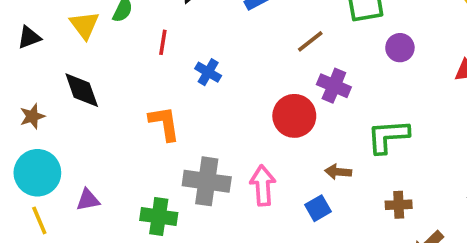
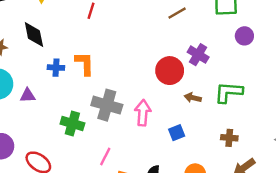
brown line: (310, 41) -> (177, 13), moved
blue cross: (208, 72) -> (56, 68), moved, turned -35
brown arrow: (338, 172) -> (193, 98), moved
purple triangle: (88, 200) -> (28, 96), moved

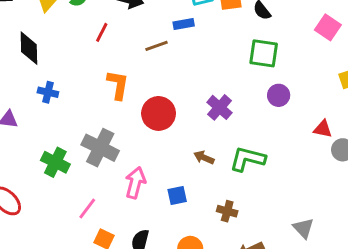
brown line: (177, 13) -> (157, 46), moved
orange L-shape: (85, 64) -> (118, 85), moved
red circle: (170, 71) -> (159, 113), moved
pink arrow: (143, 113) -> (135, 183), moved
brown cross: (229, 138) -> (227, 211), moved

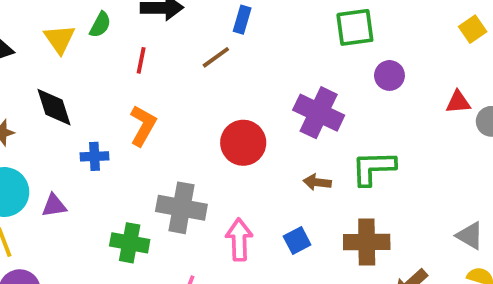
blue rectangle: (184, 24) -> (242, 20), turned -48
orange L-shape: (118, 85) -> (143, 126), moved, turned 36
purple cross: (220, 107) -> (319, 113), size x1.4
brown cross: (227, 211) -> (367, 242), size x1.6

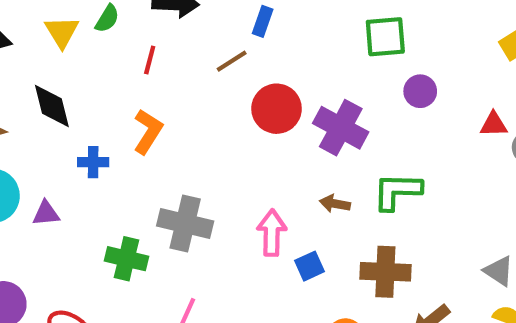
red circle: (243, 143) -> (277, 109), moved
pink arrow: (239, 240) -> (272, 233), moved

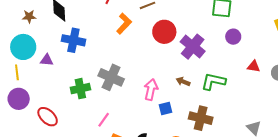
red triangle: (494, 124) -> (254, 66), moved
orange L-shape: (148, 131) -> (124, 24), moved
blue cross: (93, 162) -> (73, 40), size x1.6
green cross: (126, 259) -> (80, 89), turned -36

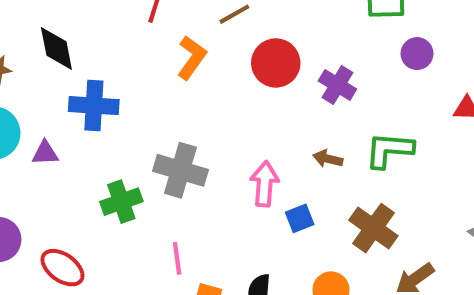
purple cross: (193, 47) -> (337, 85), size x0.7
brown cross: (201, 118) -> (373, 228), turned 30
pink line: (104, 120) -> (177, 258), turned -35

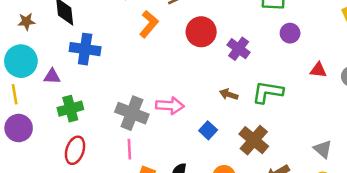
gray cross: (180, 170) -> (132, 113), moved
pink arrow: (265, 184) -> (170, 106), moved, turned 84
green cross: (121, 202) -> (70, 109), moved
blue square: (300, 218) -> (208, 130), turned -30
red ellipse: (62, 268) -> (75, 150), moved, turned 68

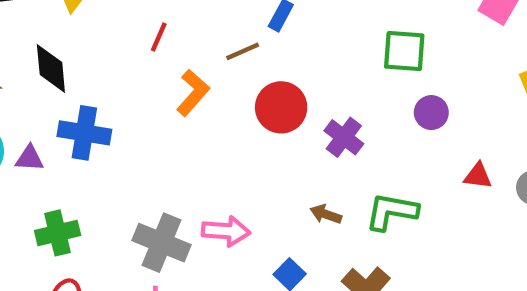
purple triangle: (52, 76) -> (30, 158), moved

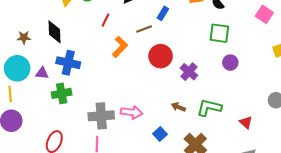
red triangle: (478, 176) -> (246, 122), moved, turned 32
green cross: (58, 233) -> (62, 93), moved
gray cross: (162, 243) -> (101, 116), turned -30

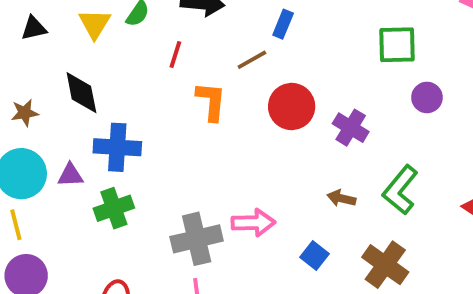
orange L-shape: (120, 47) -> (211, 101), turned -30
green L-shape: (209, 108) -> (400, 190), turned -55

